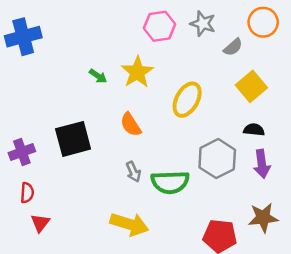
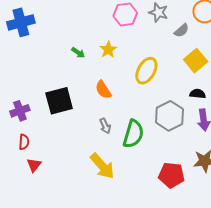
yellow star: (137, 72) -> (108, 50), size x0.7
green semicircle: (170, 182) -> (133, 134), turned -72
yellow arrow: (129, 224) -> (102, 166), turned 32

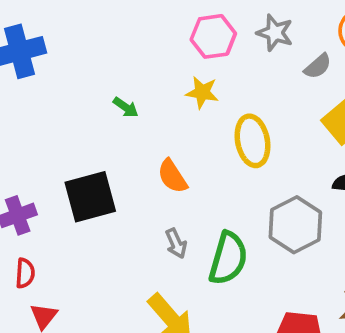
yellow star: (108, 50) -> (202, 92), moved, turned -30
yellow ellipse: (146, 71) -> (252, 141), turned -40

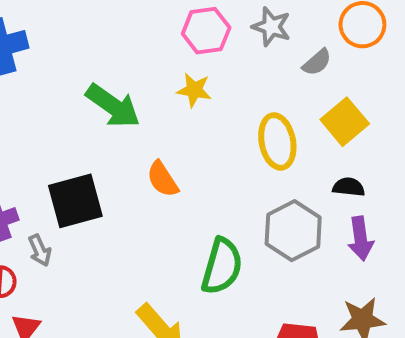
green arrow: (126, 107) -> (113, 106), size x2.0
yellow ellipse: (252, 141) -> (277, 141), moved
gray arrow: (176, 243) -> (40, 250), moved

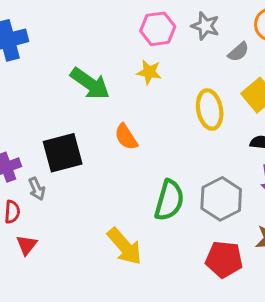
gray hexagon: (293, 231) -> (221, 199), moved

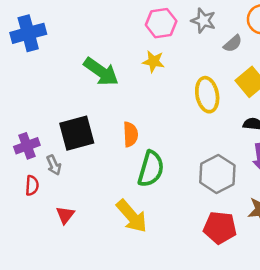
orange semicircle: (126, 137) -> (130, 134), moved, turned -150
green semicircle: (169, 200) -> (151, 169), moved
red triangle: (27, 245) -> (65, 215), moved

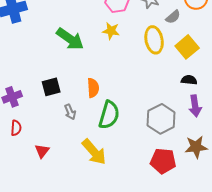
yellow ellipse: (207, 95) -> (154, 40), moved
black square: (77, 133) -> (51, 87), size x0.7
gray arrow: (54, 165) -> (70, 112), moved

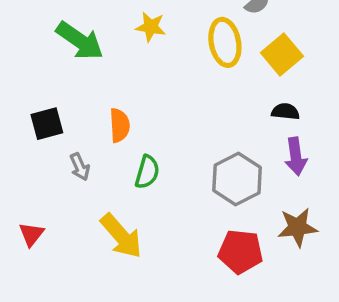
green semicircle: (109, 115) -> (147, 172), size x0.7

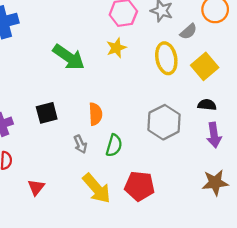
yellow star: (151, 27) -> (116, 48), turned -30
gray arrow: (80, 167) -> (80, 144), moved
gray hexagon: (237, 179) -> (164, 122), moved
red pentagon: (240, 251) -> (140, 186), moved

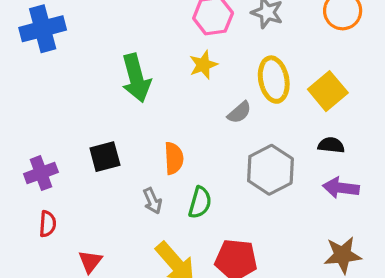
gray semicircle: (188, 32) -> (239, 112), moved
green arrow: (69, 57) -> (136, 78), turned 40
purple arrow: (214, 135) -> (341, 188), turned 105

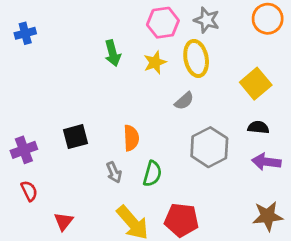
blue cross: (43, 29) -> (25, 33), size x0.6
green arrow: (136, 78) -> (113, 53), moved, size x0.7
yellow ellipse: (274, 80) -> (196, 58), moved
red semicircle: (48, 224) -> (29, 191), turned -30

